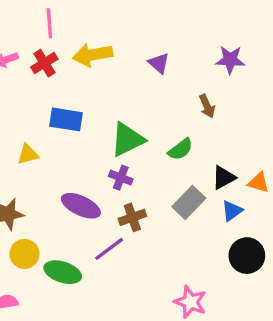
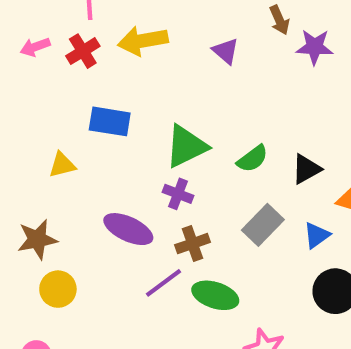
brown arrow: (207, 106) -> (279, 20), moved
black triangle: (224, 178) -> (306, 169), moved
green ellipse: (63, 272) -> (215, 295), moved

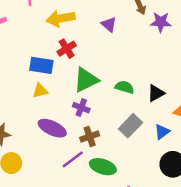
red cross: (83, 51) -> (67, 49), moved
green semicircle: (253, 159) -> (125, 87), turned -126
yellow triangle: (62, 165) -> (40, 91), moved

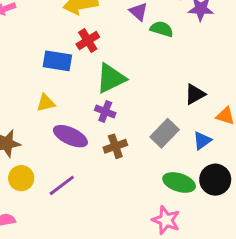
green semicircle: (125, 87) -> (162, 29), moved
yellow triangle: (40, 91) -> (46, 103), moved
purple line: (73, 159) -> (62, 185), moved
green ellipse: (103, 167) -> (179, 182), moved

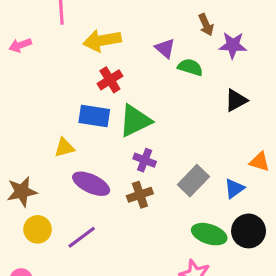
blue rectangle: (57, 61) -> (94, 116), moved
black triangle: (195, 94) -> (236, 100), moved
purple cross: (105, 112) -> (145, 160), moved

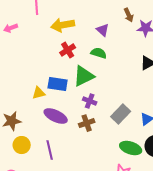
green semicircle: (190, 67) -> (99, 53), moved
blue rectangle: (94, 116) -> (58, 84), moved
purple line: (82, 237) -> (50, 150), turned -66

